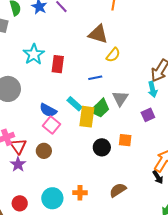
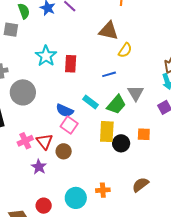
yellow rectangle: (87, 117) -> (107, 132), moved
red triangle: (18, 146) -> (45, 141), moved

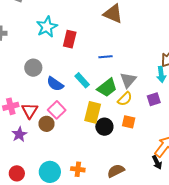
yellow semicircle: (125, 50) -> (125, 99), moved
gray circle: (23, 92) -> (33, 68), moved, size x0.7
pink square: (69, 125) -> (57, 110), moved

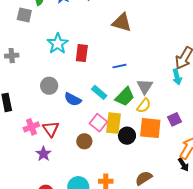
purple square: (154, 99) -> (175, 119), moved
pink square: (57, 110) -> (98, 123), moved
orange square: (129, 122) -> (150, 128), size x1.6
brown circle: (46, 124) -> (84, 141), moved

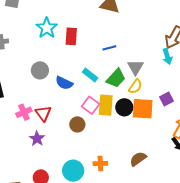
black circle: (127, 136) -> (124, 107), moved

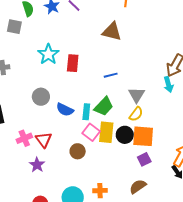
cyan rectangle: (90, 75) -> (86, 112), moved, turned 56
green trapezoid: (116, 78) -> (104, 106), moved
purple square: (167, 99) -> (144, 159), moved

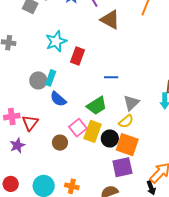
brown triangle: (112, 32) -> (110, 20), moved
cyan rectangle: (86, 112) -> (51, 78), moved
purple square: (144, 159) -> (122, 167), size x1.5

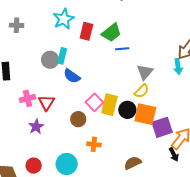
green trapezoid: (97, 106) -> (111, 33), moved
purple square: (122, 167) -> (162, 127), moved
orange cross: (72, 186) -> (94, 144), moved

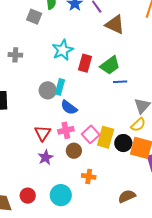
pink cross: (28, 98) -> (66, 130), moved
purple star: (36, 127) -> (46, 157), moved

